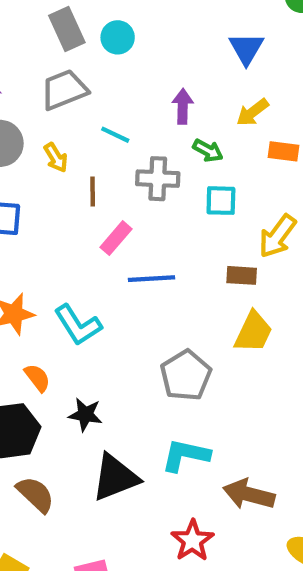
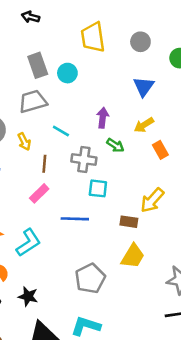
orange rectangle: (283, 151) -> (160, 150), turned 48
cyan square: (221, 201) -> (98, 188), moved
pink rectangle: (116, 238) -> (39, 193), moved
cyan L-shape: (78, 325) -> (28, 243), turned -96

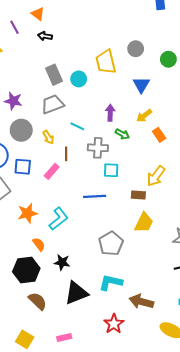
yellow trapezoid: (93, 37) -> (106, 62), moved
pink rectangle: (39, 193) -> (52, 171), moved

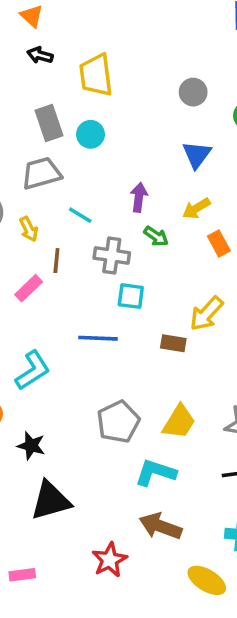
yellow trapezoid: (106, 62) -> (96, 75), moved
yellow trapezoid: (144, 223) -> (179, 422), moved
cyan L-shape: (111, 282) -> (155, 473), moved

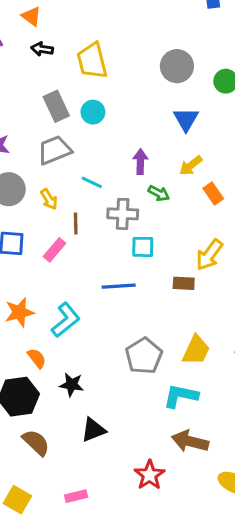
gray circle: (193, 92) -> (177, 66), size x1.4
black triangle: (51, 501) -> (93, 430), size x0.7

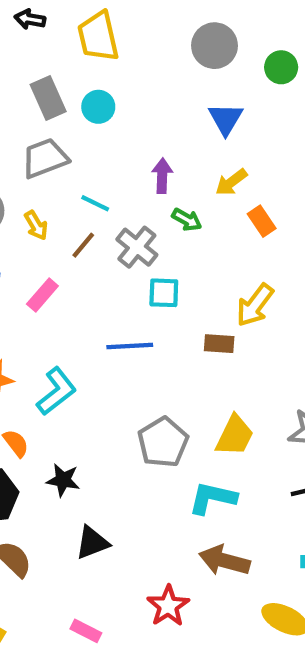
gray cross: (123, 214) -> (137, 247), turned 36
brown line: (76, 224) -> (83, 245), moved, turned 40
pink rectangle: (76, 496) -> (86, 631), moved, turned 40

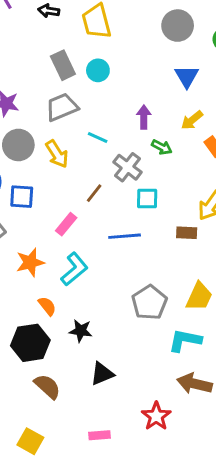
yellow arrow: (36, 225) -> (57, 154), size x1.4
brown line: (83, 245) -> (94, 193), moved
pink rectangle: (42, 295) -> (66, 224), moved
pink rectangle: (86, 631) -> (99, 435), turned -30

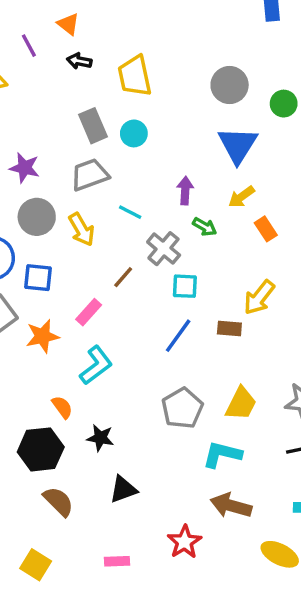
blue triangle: (187, 76) -> (238, 145), size x1.4
blue line: (125, 236) -> (178, 336), moved, turned -52
orange star: (30, 262) -> (43, 336), moved

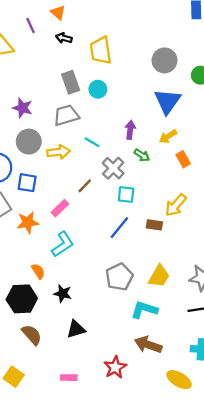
yellow arrow: (82, 229) -> (59, 152), turned -70

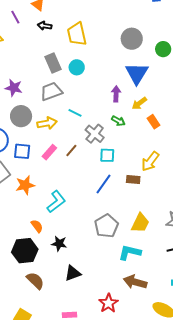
purple arrow: (130, 130) -> (116, 94), moved
pink rectangle: (60, 208) -> (49, 152), moved

